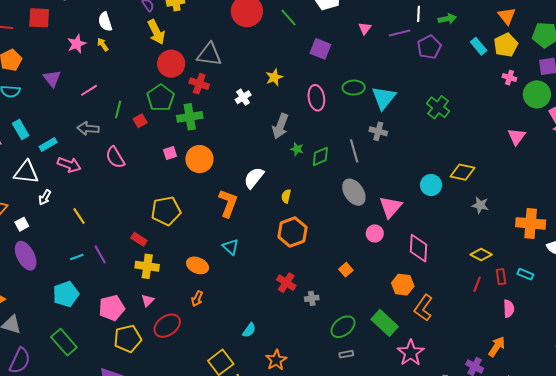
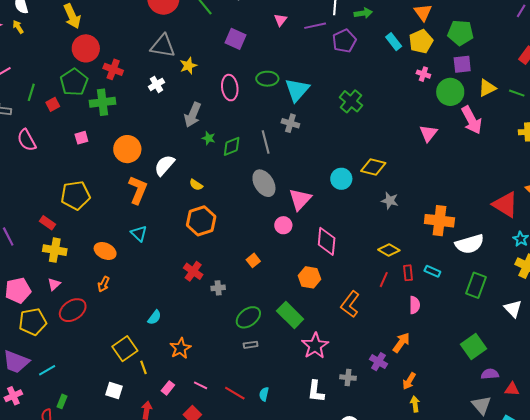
gray triangle: (209, 55) -> (163, 46), moved
orange circle: (199, 159) -> (127, 149), moved
yellow semicircle: (286, 196) -> (196, 185), turned -72
orange L-shape: (423, 308) -> (350, 304), moved

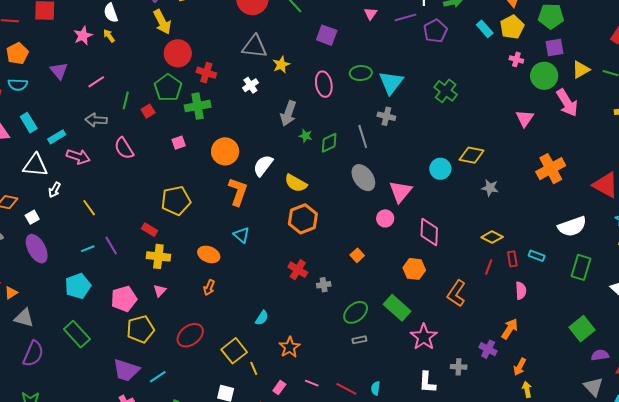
yellow semicircle: (196, 185) -> (296, 183), size x1.6
orange cross: (439, 221) -> (551, 169), moved, turned -32
red ellipse: (73, 310) -> (190, 335), moved

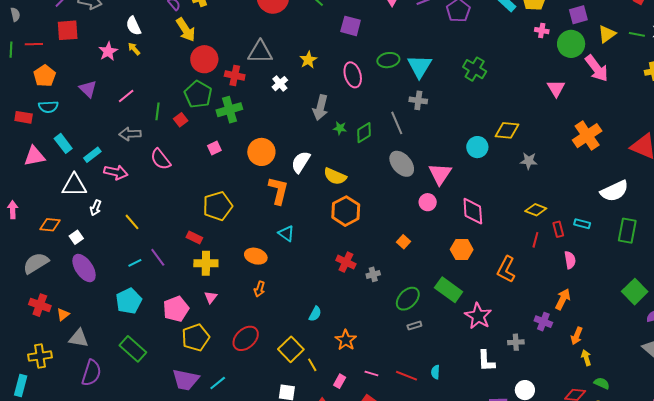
gray triangle: (255, 46) -> (260, 52), moved

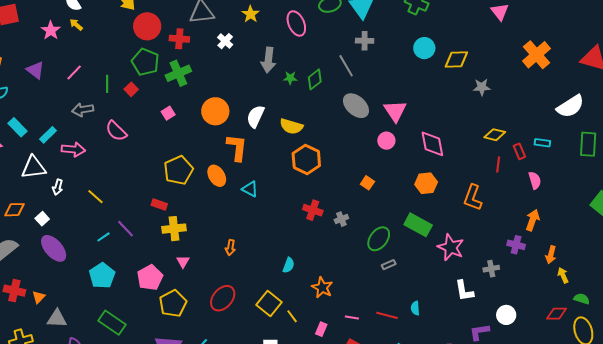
cyan circle: (477, 147) -> (424, 48), moved
orange ellipse: (256, 256) -> (217, 176), moved, turned 50

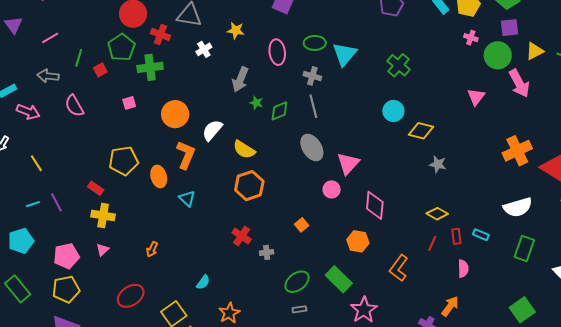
yellow star: (250, 14) -> (236, 30), turned 30
gray cross: (365, 41) -> (312, 76), moved
orange cross: (536, 55) -> (517, 151), moved
yellow pentagon: (173, 304) -> (66, 289), moved

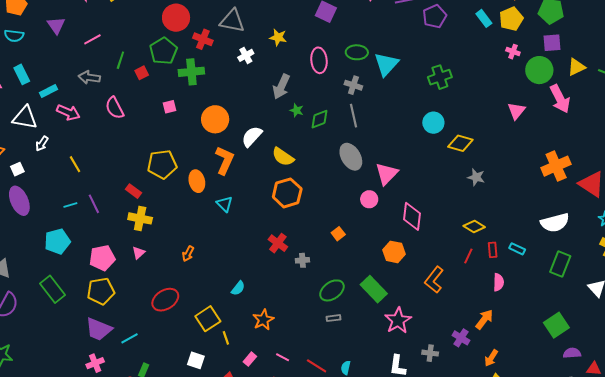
green cross: (399, 65) -> (440, 77), turned 30

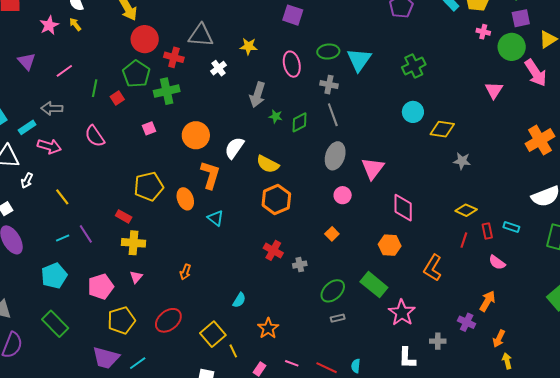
gray arrow: (89, 77) -> (52, 108), moved
gray ellipse: (351, 157) -> (335, 156), turned 56
pink circle: (369, 199) -> (343, 195), moved
pink semicircle: (498, 282) -> (497, 262), turned 132
yellow pentagon: (101, 291) -> (121, 320), moved

